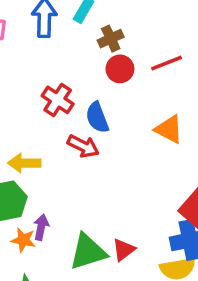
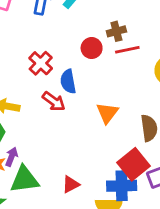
brown cross: (111, 39) -> (116, 31), moved
orange triangle: (169, 129) -> (107, 113), moved, turned 30
green triangle: (88, 252) -> (24, 180), moved

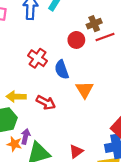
red arrow: (54, 101) -> (46, 102), moved
orange triangle: (107, 113) -> (85, 90), moved

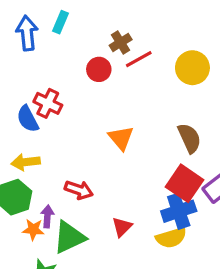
blue semicircle: (62, 70) -> (28, 119), moved
red arrow: (46, 102) -> (79, 190), moved

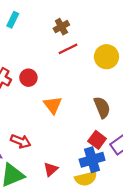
brown cross: (121, 43) -> (61, 27), moved
red circle: (99, 69) -> (28, 78), moved
red square: (184, 183) -> (97, 140), size x0.7

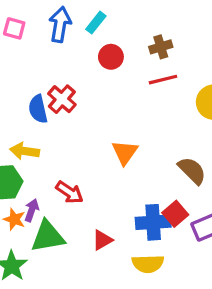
red circle: (28, 78) -> (111, 57), moved
brown semicircle: (102, 107) -> (192, 171), turned -35
blue cross: (92, 160) -> (153, 222), moved

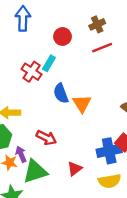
cyan rectangle: (96, 23) -> (49, 63), moved
blue semicircle: (38, 109) -> (61, 93), moved
purple arrow: (32, 210) -> (21, 154), turned -35

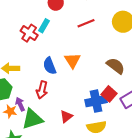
red line: (102, 48) -> (86, 23), moved
blue semicircle: (61, 93) -> (50, 66), moved
red arrow: (46, 138) -> (42, 90), turned 78

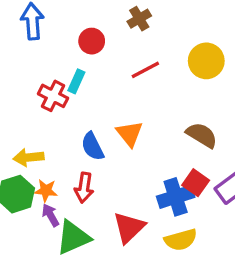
orange star: (10, 111) -> (46, 191), moved
red triangle: (66, 117) -> (129, 228), size x1.5

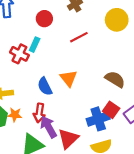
yellow circle: (206, 61) -> (117, 20), moved
purple arrow: (50, 215) -> (48, 127), moved, size x1.5

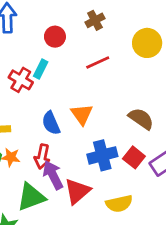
blue cross: (98, 119) -> (102, 155), moved

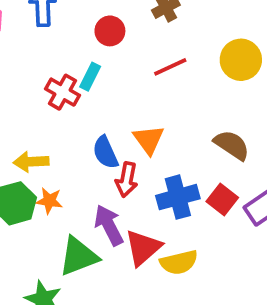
yellow circle: (147, 43) -> (241, 60), moved
red arrow: (42, 157) -> (127, 180), moved
yellow semicircle: (119, 204) -> (179, 262), moved

